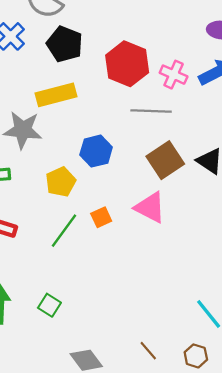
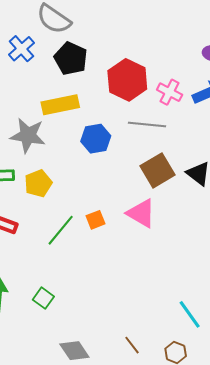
blue hexagon: (96, 151) -> (96, 139), moved
yellow pentagon: (61, 182) -> (38, 183), moved

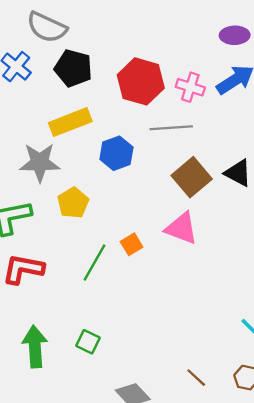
yellow pentagon: (38, 183) -> (73, 203), moved

